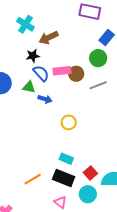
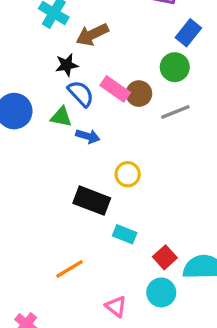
pink rectangle: (62, 71) -> (115, 89), turned 42
black rectangle: (64, 178) -> (92, 201), moved

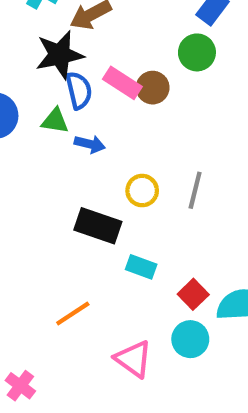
black star: (67, 65) -> (60, 55), size x1.6
blue semicircle: (81, 94) -> (79, 90), turned 32
gray line: (175, 112) -> (195, 190), moved, turned -52
pink triangle: (116, 306) -> (133, 359), size x1.4

